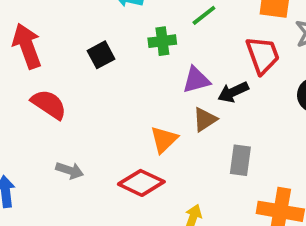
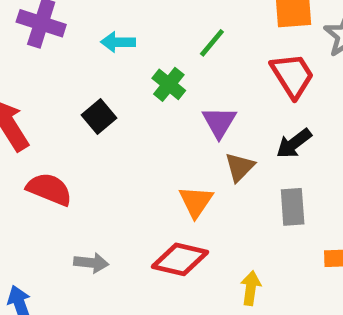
green cross: (162, 41) -> (169, 84), turned -32
purple triangle: (196, 80) -> (219, 122), turned -32
black arrow: (233, 92) -> (294, 143), moved

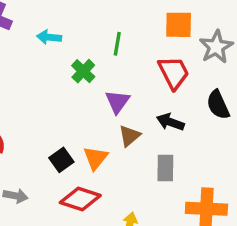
green line: (212, 43) -> (117, 44), turned -35
black square: (99, 117) -> (61, 160), moved
black arrow: (294, 143) -> (170, 122), turned 52

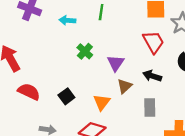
green line: (117, 44) -> (101, 12), moved
green cross: (83, 71) -> (85, 51), moved
black square: (61, 160) -> (66, 96), moved

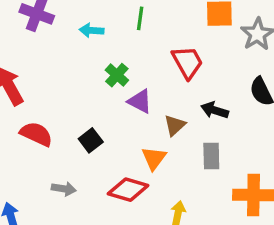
red trapezoid: (153, 42) -> (187, 62), moved
purple triangle: (116, 63) -> (140, 101), moved, turned -36
orange triangle: (102, 102) -> (154, 158), moved

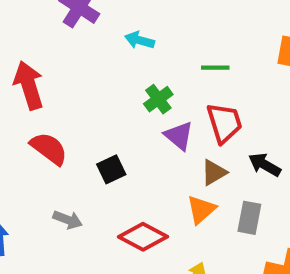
green line: (140, 18) -> (215, 68), moved, turned 70
red trapezoid: (187, 62) -> (224, 123), moved
orange triangle: (154, 158) -> (201, 210), moved

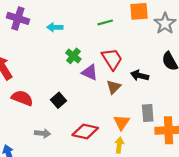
green line: (215, 68) -> (105, 22), moved
orange triangle: (201, 210) -> (122, 122), moved
gray rectangle: (249, 218) -> (148, 113), moved

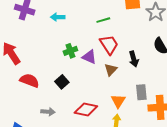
green line: (105, 22) -> (103, 20), moved
green cross: (73, 56) -> (70, 51), moved, turned 32
black arrow: (140, 76) -> (134, 59), turned -119

